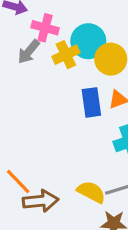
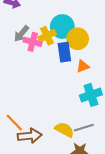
pink cross: (45, 28) -> (33, 42), moved
blue rectangle: (91, 102) -> (64, 52), moved

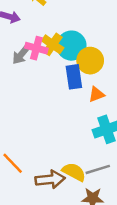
yellow cross: (47, 36) -> (53, 44), moved, turned -30
pink cross: (33, 42) -> (36, 48), moved
brown arrow: (30, 136) -> (50, 179), moved

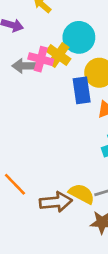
cyan circle: (71, 46) -> (79, 37), moved
gray arrow: (21, 54) -> (24, 66), turned 50

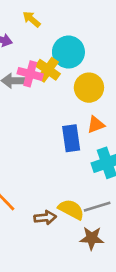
blue rectangle: (82, 90) -> (71, 138), moved
brown arrow: (56, 202) -> (45, 218), size x0.7

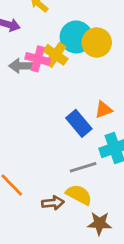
yellow circle: (89, 88) -> (97, 42), moved
blue rectangle: (71, 138) -> (79, 123), turned -32
gray line: (97, 207) -> (83, 167), moved

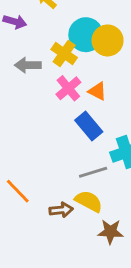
pink cross: (38, 59) -> (68, 88), moved, turned 35
orange triangle: (104, 110) -> (97, 91), moved, turned 48

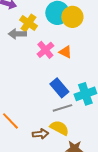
yellow cross: (64, 53) -> (28, 23), moved
blue rectangle: (89, 126) -> (59, 88), moved

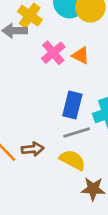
blue rectangle: (59, 88) -> (72, 105), turned 54
brown arrow: (40, 134) -> (33, 149), moved

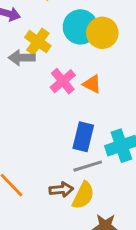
brown arrow: (33, 149) -> (61, 190), moved
yellow semicircle: (72, 160) -> (83, 195), turned 88

